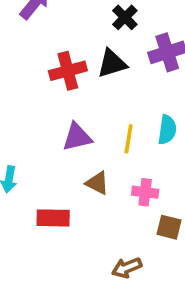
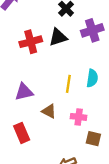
purple triangle: (77, 137) -> (24, 92), moved
red rectangle: (53, 218) -> (22, 133), turned 66

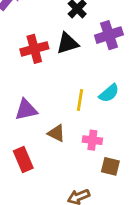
cyan semicircle: (92, 78) -> (109, 93), turned 42

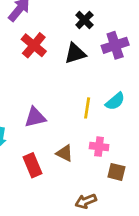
red cross: (34, 49) -> (34, 45), moved, turned -35
brown triangle: (56, 133) -> (64, 153), moved

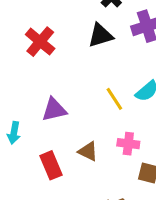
red cross: (34, 45) -> (40, 42), moved
yellow line: (87, 108) -> (114, 99), turned -42

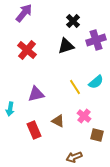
pink cross: (128, 144) -> (84, 116), turned 32

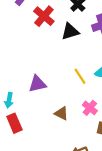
red cross: (27, 50) -> (44, 16), moved
red rectangle: (34, 130) -> (14, 123), moved

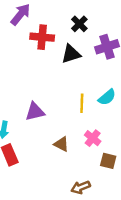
red cross: (44, 16) -> (42, 37), turned -35
yellow line: (80, 76) -> (82, 103), turned 35

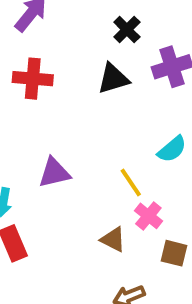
red cross: (42, 37) -> (33, 79), moved
yellow line: (82, 103) -> (131, 183), moved, turned -36
brown triangle: (61, 144) -> (113, 239), moved

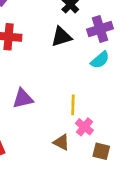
cyan semicircle: (172, 149) -> (100, 60), moved
yellow line: (131, 183) -> (73, 105), turned 36

